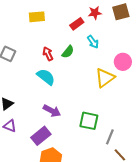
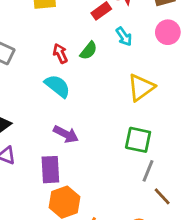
pink circle: (123, 62) -> (168, 32), moved
green square: (89, 121) -> (138, 140), moved
purple rectangle: (41, 136) -> (50, 170), turned -54

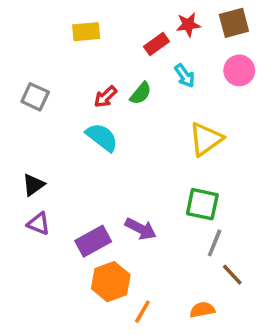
red arrow: (60, 53) -> (105, 97), turned -108
purple arrow: (66, 134) -> (141, 229), moved
purple rectangle: (50, 170) -> (93, 241), turned 64

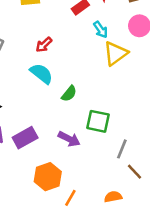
green semicircle: (141, 93) -> (69, 94), moved
yellow triangle: (206, 139) -> (116, 53), moved
green square: (202, 204) -> (98, 121), moved
purple rectangle: (93, 241) -> (25, 138), moved

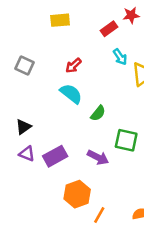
cyan arrow: (100, 30) -> (120, 57), moved

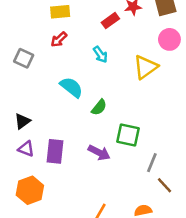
cyan arrow: (120, 57) -> (100, 55), moved
red arrow: (74, 66) -> (59, 39), moved
purple rectangle: (55, 156) -> (55, 151), turned -55
orange hexagon: (77, 194) -> (30, 190), moved

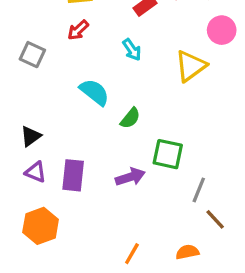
purple arrow: (99, 153) -> (130, 177), turned -45

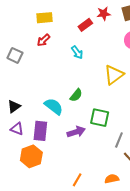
yellow triangle: (191, 66) -> (114, 75), moved
cyan semicircle: (94, 92) -> (54, 106), moved
orange hexagon: (41, 226) -> (31, 156), moved

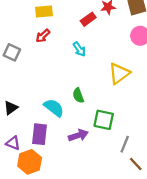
green semicircle: (76, 95) -> (78, 96), turned 120
purple triangle: (17, 129) -> (13, 143), moved

